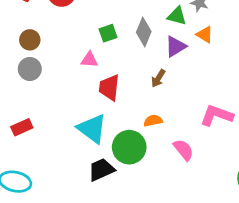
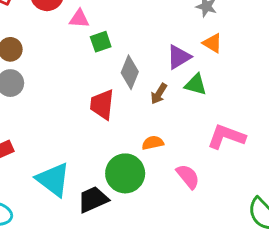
green triangle: (177, 16) -> (196, 85), moved
gray diamond: (144, 32) -> (130, 72), moved
pink triangle: (89, 60) -> (79, 19), moved
cyan triangle: (92, 129) -> (53, 180), moved

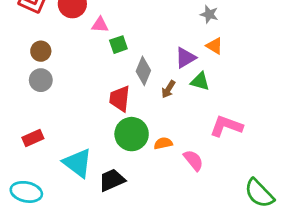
orange semicircle: (153, 143) -> (163, 143), moved
green circle: (125, 173) -> (132, 134), moved

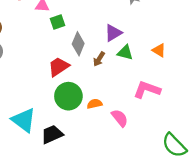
orange triangle: (214, 46) -> (159, 50), moved
red trapezoid: (120, 99) -> (59, 67), turned 50

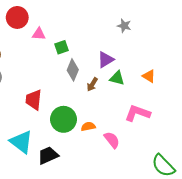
green square: (58, 22) -> (61, 47), moved
red trapezoid: (59, 67) -> (34, 100), moved, turned -50

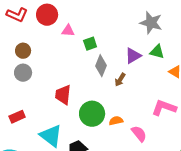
gray star: (124, 26) -> (151, 23), size x1.6
green triangle: (117, 78) -> (157, 52), moved

